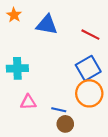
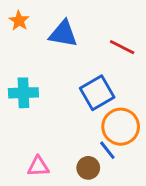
blue square: (88, 68) -> (97, 93), moved
pink triangle: (28, 102) -> (38, 166), moved
blue line: (59, 110) -> (107, 150), moved, turned 40

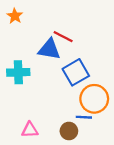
blue triangle: (63, 34) -> (49, 49), moved
red line: (122, 47) -> (63, 37), moved
blue line: (107, 150) -> (84, 117), turned -49

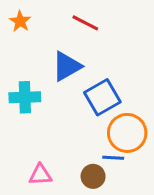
red line: (63, 37) -> (85, 23), moved
blue triangle: (49, 49) -> (67, 66), turned -40

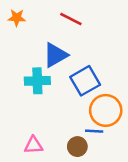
orange star: (20, 21) -> (17, 18), turned -30
cyan cross: (25, 97) -> (37, 81), moved

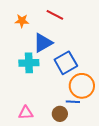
orange star: (17, 18) -> (22, 21), moved

